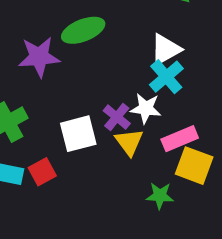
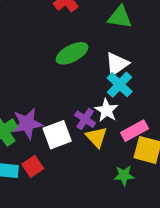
green ellipse: (83, 30) -> (72, 53), moved
purple star: (39, 57) -> (27, 124), moved
white star: (146, 108) -> (106, 110), turned 30

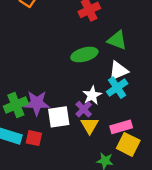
green triangle: (120, 17) -> (117, 40), moved
white star: (106, 110) -> (92, 95), moved
red square: (33, 166) -> (34, 138), turned 35

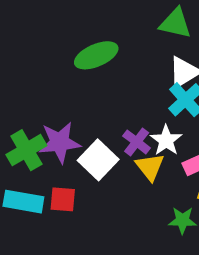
green ellipse: (84, 55) -> (96, 55), moved
white star: (92, 95) -> (166, 140), moved
white square: (59, 117) -> (98, 160), turned -30

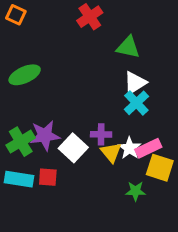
green ellipse: (96, 55) -> (25, 75), moved
white star: (166, 140) -> (130, 148), moved
purple cross: (137, 142) -> (101, 134), turned -36

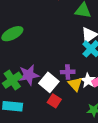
red square: (48, 177) -> (54, 101), moved, turned 32

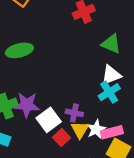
red square: (54, 101) -> (61, 138), moved

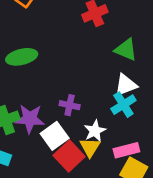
purple cross: (74, 113) -> (70, 105), moved
white star: (96, 129) -> (95, 131), moved
red square: (61, 138) -> (69, 156), size x1.5

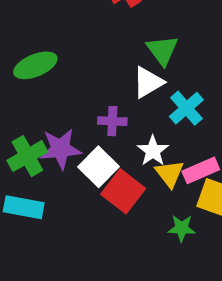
green triangle: (126, 50) -> (162, 50), moved, turned 40
white triangle: (126, 85) -> (148, 82), moved
yellow triangle: (90, 147) -> (170, 174), moved

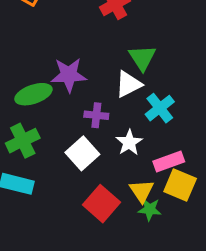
green ellipse: (35, 65) -> (33, 94), moved
purple star: (60, 149) -> (69, 75), moved
yellow triangle: (170, 174) -> (142, 191), moved
red square: (123, 191) -> (101, 204), moved

